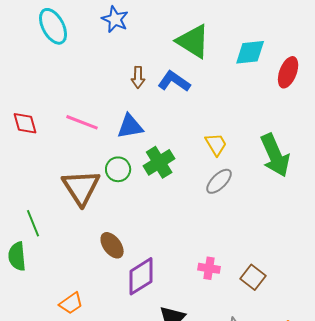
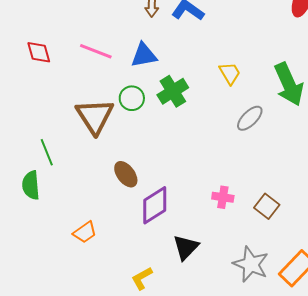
gray ellipse: (219, 181) -> (250, 118), moved

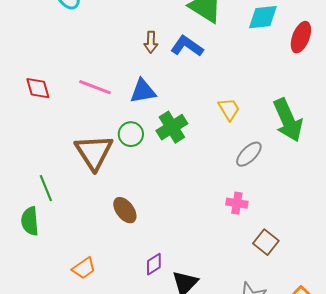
pink cross: (223, 197) -> (237, 203), moved
purple diamond: (155, 205) -> (154, 264), moved, size x0.6

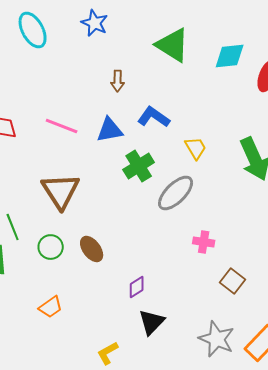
blue L-shape: (187, 46) -> (154, 117), moved
green circle: (131, 134) -> (51, 247), moved
gray ellipse: (249, 154) -> (176, 193), moved, size x1.4
purple diamond: (154, 264) -> (137, 287), moved

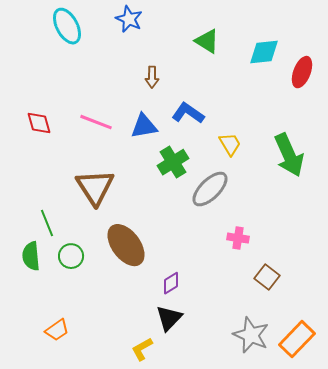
green triangle: (173, 45) -> (207, 41), size x0.7
green circle: (51, 247) -> (71, 256), moved
brown ellipse: (92, 249) -> (126, 245), size x1.6
orange trapezoid: (51, 307) -> (57, 330), moved
black triangle: (152, 322) -> (169, 318), moved

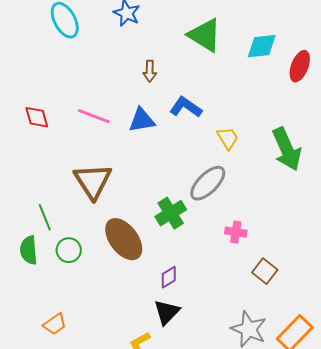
green triangle: (207, 41) -> (205, 35), size x1.4
green cross: (173, 162) -> (171, 213), moved

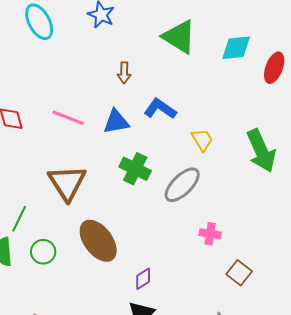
green cross: (171, 213) -> (135, 169), moved, turned -32
green line: (45, 217) -> (19, 219), turned 48

